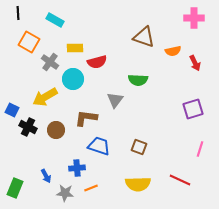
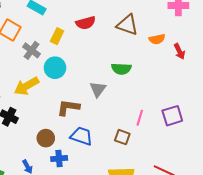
yellow rectangle: (75, 48) -> (57, 36), turned -63
red semicircle: (97, 62) -> (86, 23), moved
purple square: (193, 109) -> (172, 116), moved
brown circle: (56, 130) -> (46, 138), moved
pink line: (200, 149) -> (140, 118), moved

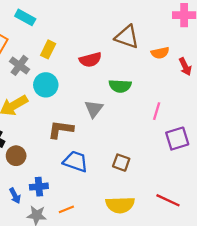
red semicircle: (86, 23) -> (90, 60), moved
pink line: (140, 118) -> (157, 111), moved
brown circle: (46, 138) -> (16, 156), moved
blue cross: (59, 159) -> (39, 187), moved

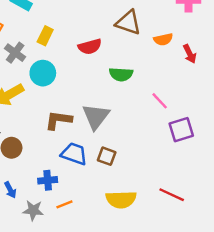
gray triangle: (94, 109) -> (96, 116), moved, size x1.4
pink line: (157, 111) -> (160, 101), turned -60
brown square: (121, 163) -> (107, 156), moved
blue cross: (39, 187) -> (48, 180), moved

